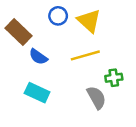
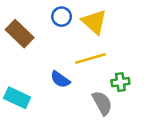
blue semicircle: (38, 57) -> (60, 79), moved
cyan rectangle: (37, 93) -> (17, 98), moved

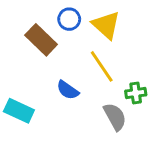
brown rectangle: (20, 34) -> (41, 40), moved
yellow line: (90, 58) -> (102, 66), turned 72

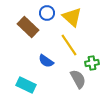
cyan rectangle: (19, 111) -> (26, 85), moved

